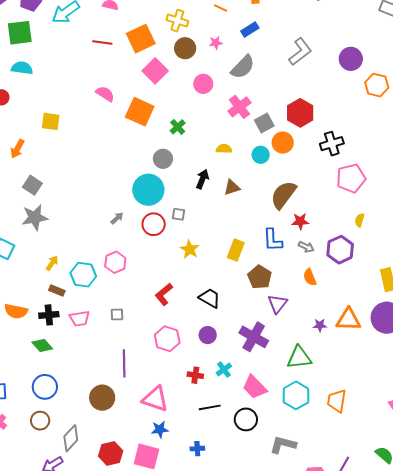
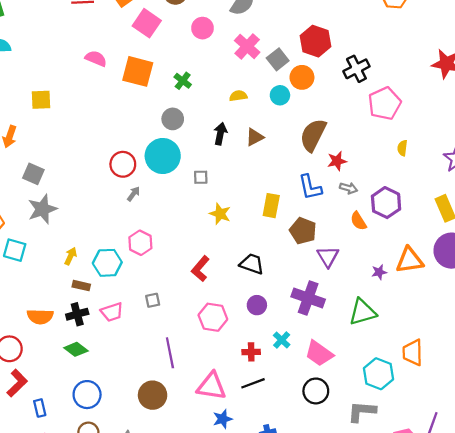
red circle: (154, 224) -> (123, 164), moved
purple hexagon: (340, 250) -> (386, 203), moved
cyan hexagon: (296, 395) -> (379, 374), moved
black line: (210, 407) -> (253, 383), moved

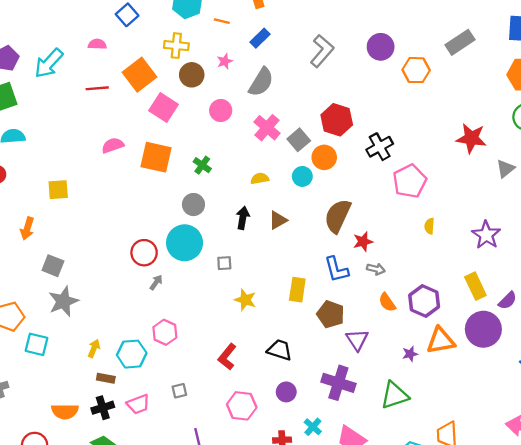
pink semicircle: (96, 58) -> (113, 145), turned -40
purple hexagon: (386, 203) -> (424, 301), moved

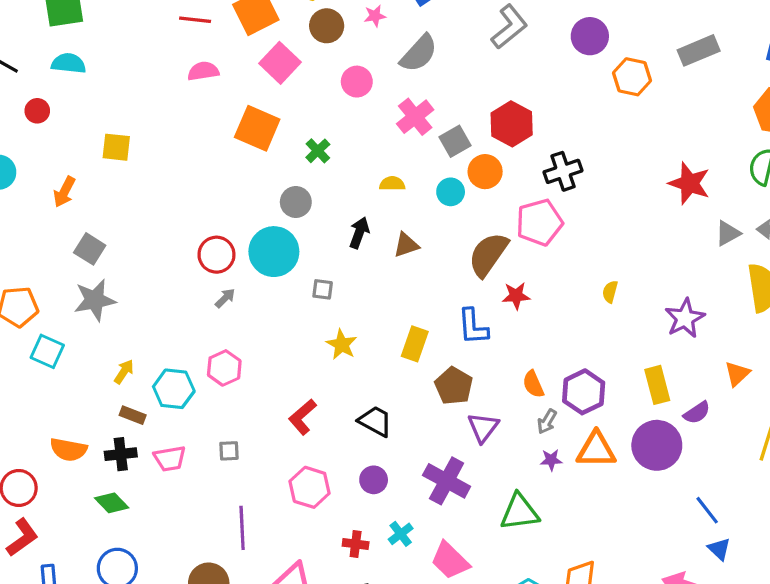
pink semicircle: (113, 145) -> (203, 71), moved
pink pentagon: (410, 181) -> (539, 222), moved
gray arrow: (376, 269) -> (547, 422), moved, turned 96

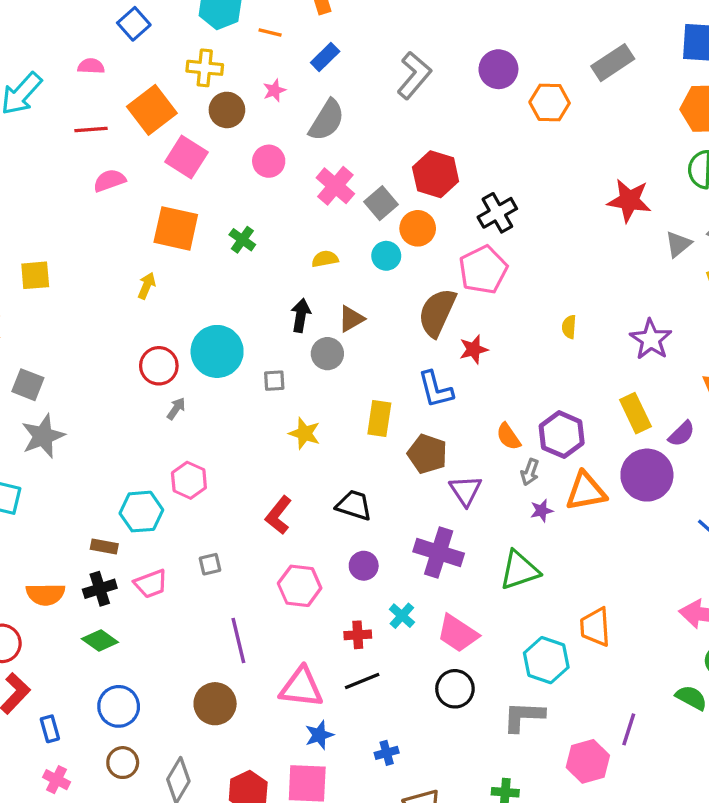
gray circle: (296, 202) -> (327, 354), moved
yellow arrow: (124, 372) -> (147, 286), moved

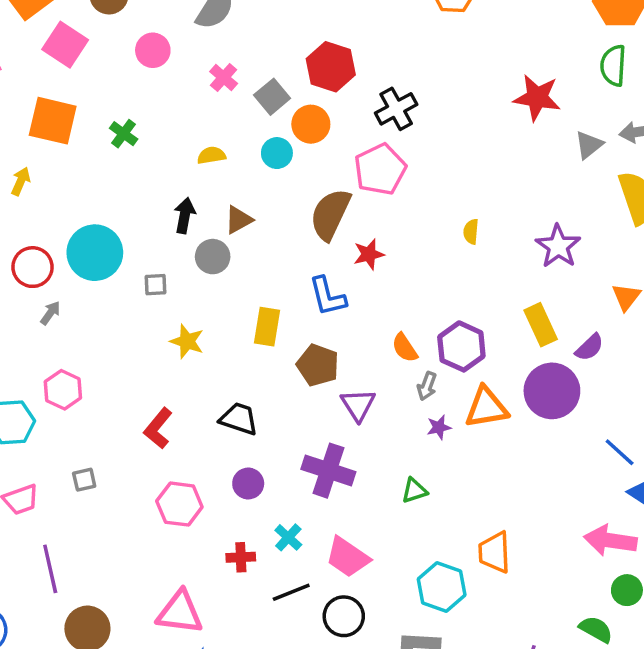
pink cross: (335, 186) -> (224, 78), size x0.7
green triangle: (519, 570) -> (414, 491), size x0.6
purple line: (238, 641) -> (50, 569), moved
black line: (362, 681) -> (291, 592), moved

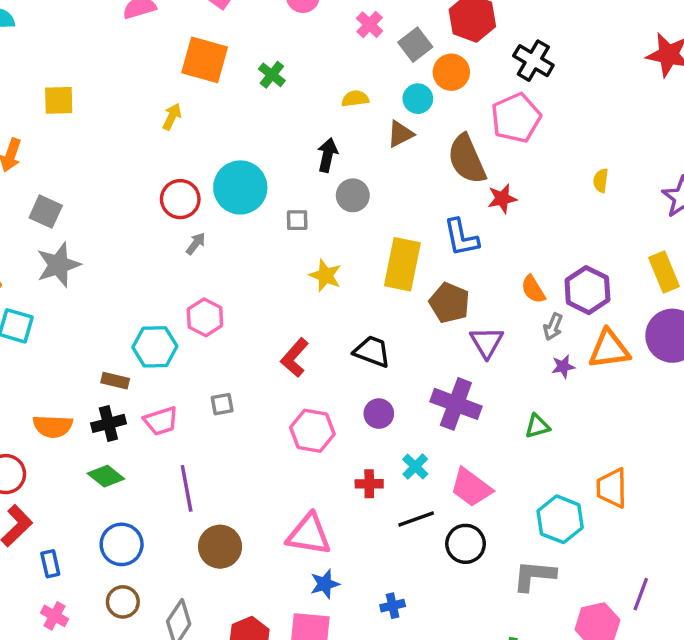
black cross: (396, 109) -> (533, 61), turned -33
brown semicircle: (330, 214) -> (467, 159), turned -51
brown triangle: (239, 220) -> (400, 134), moved
yellow rectangle: (267, 327) -> (402, 264), size x1.4

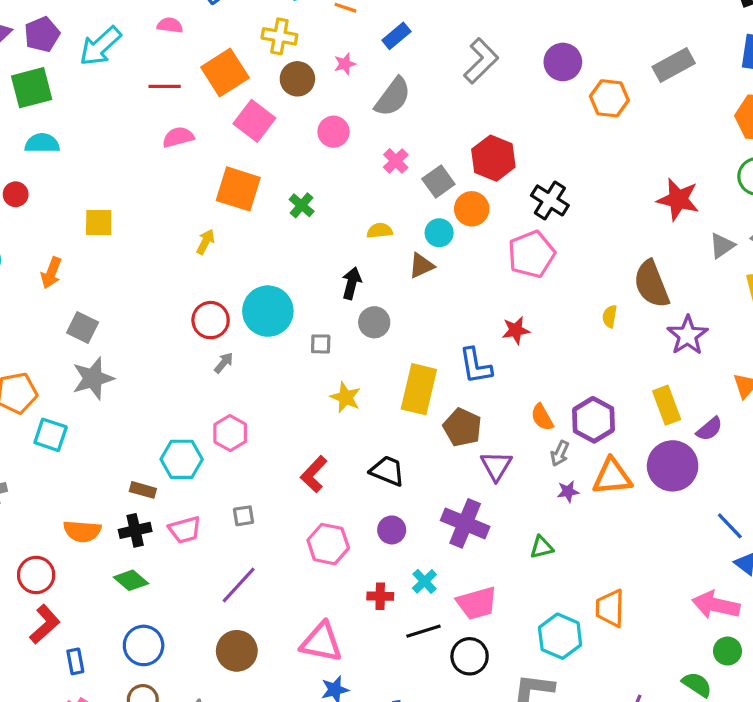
brown semicircle: (467, 159) -> (651, 284), moved
pink trapezoid: (471, 487) -> (477, 603), turned -54
purple line: (187, 488) -> (239, 585), moved, turned 51

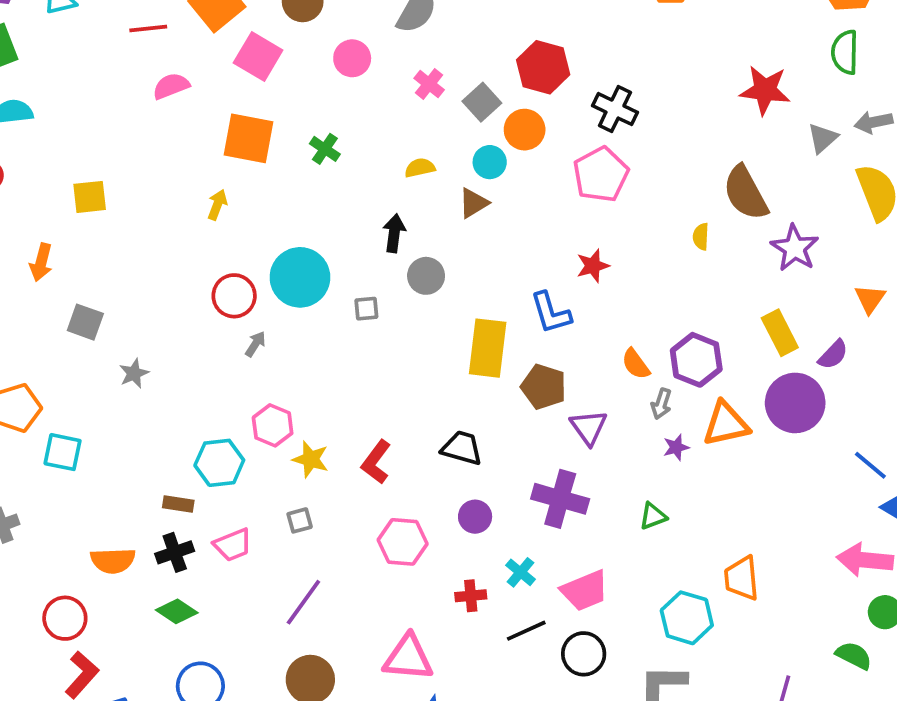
gray star: (93, 378) -> (134, 373), moved, size x0.6
yellow star: (346, 397) -> (311, 459), moved

